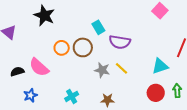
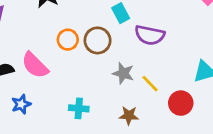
yellow line: (121, 68) -> (150, 84), moved
red circle: (156, 93) -> (181, 103), moved
cyan cross: (72, 96) -> (79, 108), turned 32

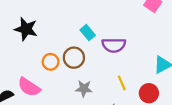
gray star: (123, 73) -> (84, 89), moved
yellow line: (150, 84) -> (122, 83), turned 32

